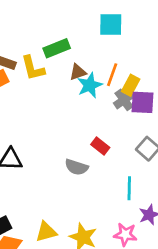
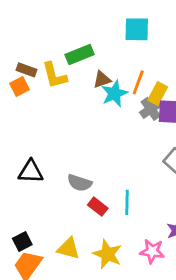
red rectangle: (100, 146) -> (98, 207), moved
gray semicircle: (76, 167) -> (80, 183), moved
cyan line: (129, 188) -> (127, 202), moved
yellow triangle: (46, 232) -> (68, 248), turned 30

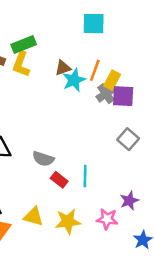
green rectangle: (80, 54) -> (24, 45), moved
yellow L-shape: (54, 75) -> (21, 64), turned 35
yellow star: (107, 254) -> (68, 221), turned -30

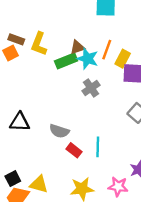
green rectangle: (24, 45) -> (66, 61), moved
cyan star: (74, 80) -> (88, 59), turned -30
gray cross: (106, 94) -> (91, 88), moved
yellow triangle: (33, 217) -> (39, 184), moved

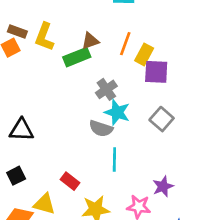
cyan star: (88, 59) -> (117, 112), moved
gray semicircle: (59, 131) -> (101, 129), moved
red rectangle: (74, 150) -> (70, 181), moved
black square: (13, 179) -> (16, 176), moved

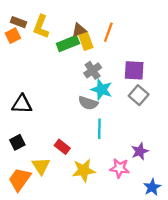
yellow rectangle: (144, 54) -> (86, 41), moved, turned -48
purple square: (156, 72) -> (134, 70), moved
yellow triangle: (44, 204) -> (41, 166), turned 42

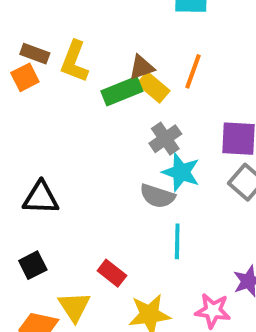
yellow rectangle: (86, 41) -> (153, 87), turned -30

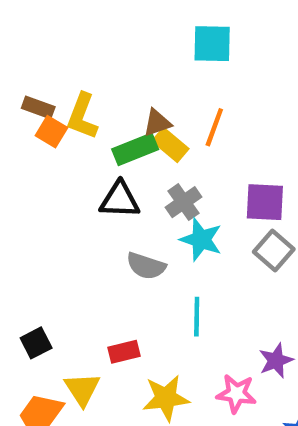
orange square: (25, 77) -> (51, 132), moved, turned -32
gray semicircle: (157, 196) -> (146, 266), moved
black triangle: (41, 198) -> (120, 200), moved
red rectangle: (112, 273) -> (124, 352), turned -52

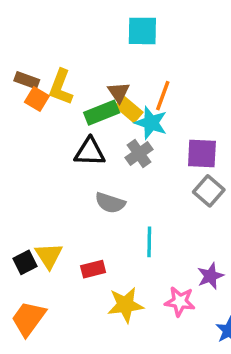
cyan square: (212, 44) -> (142, 31), moved
brown triangle: (157, 123) -> (119, 92), turned -45
cyan star: (201, 240) -> (151, 123), moved
yellow triangle: (82, 389) -> (49, 256), moved

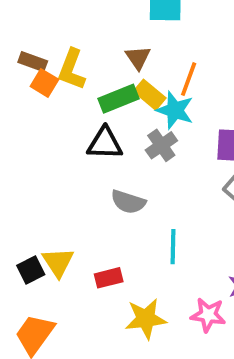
brown triangle: (119, 92) -> (138, 58), moved

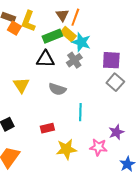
orange line: (189, 79) -> (75, 17), moved
yellow triangle: (58, 262) -> (21, 85), moved

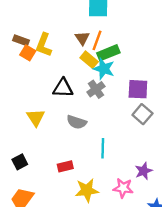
green rectangle: (52, 36) -> (108, 53), moved

